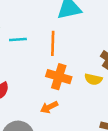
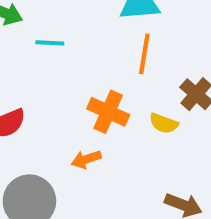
orange line: (53, 43) -> (144, 54), moved

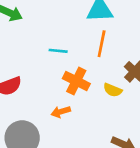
cyan line: (50, 43) -> (58, 51), moved

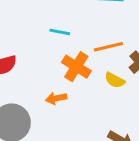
orange line: (102, 44) -> (108, 47), moved, turned 60

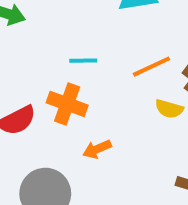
orange cross: (76, 67) -> (67, 104), moved

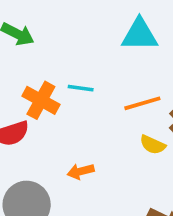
orange cross: (67, 104) -> (41, 100), moved

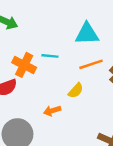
cyan triangle: (140, 35) -> (87, 34), moved
yellow semicircle: (153, 145) -> (76, 91), moved, turned -70

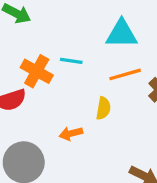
yellow semicircle: (76, 91) -> (103, 108), turned -35

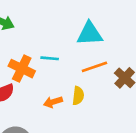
orange arrow: (71, 133) -> (53, 102), moved

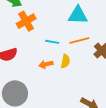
cyan line: (50, 58) -> (52, 42), moved
orange cross: (22, 69) -> (26, 21), moved, turned 30

